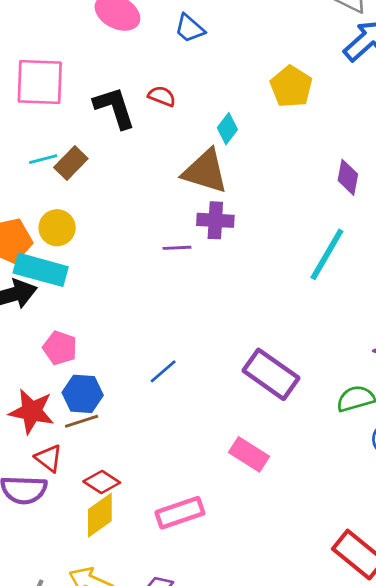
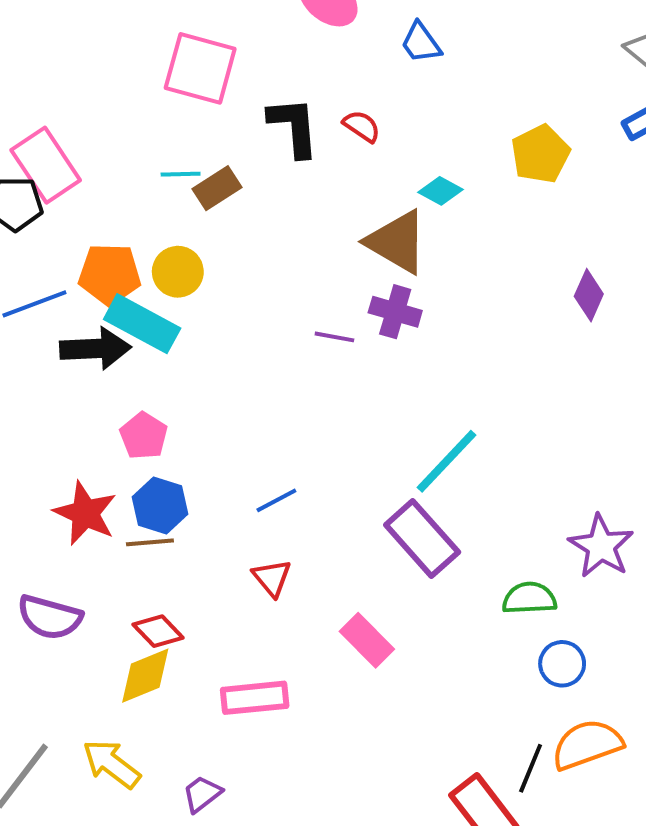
cyan diamond: (227, 129) -> (440, 191), turned 68
cyan line: (327, 254) -> (447, 461), moved
red triangle: (49, 458) -> (272, 578), moved

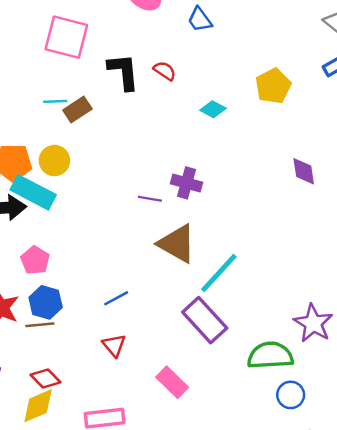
brown triangle: (397, 242) -> (177, 244), moved
purple diamond: (589, 295) -> (304, 171), turned -32
green semicircle: (529, 598) -> (270, 355), size x1.4

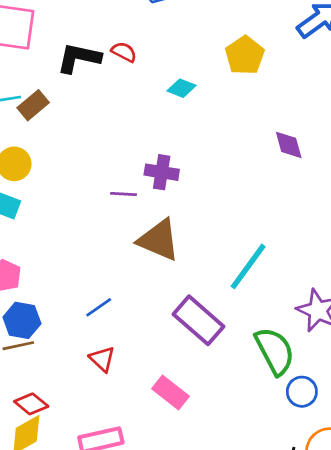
black L-shape: (123, 72) -> (79, 58), turned -66
cyan line: (219, 273) -> (248, 266), moved
green semicircle: (270, 355) -> (275, 351), turned 72

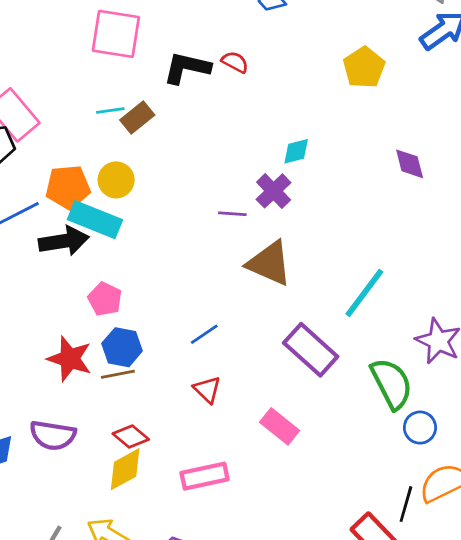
cyan diamond: (182, 88) -> (296, 151), moved, turned -36
purple cross: (162, 172) -> (274, 191), turned 36

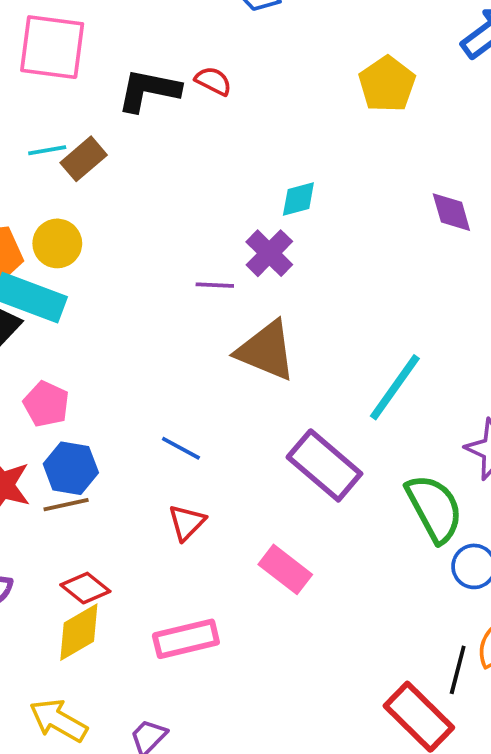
blue line: (204, 334) -> (181, 448), turned 64
red triangle: (207, 390) -> (187, 522), turned 32

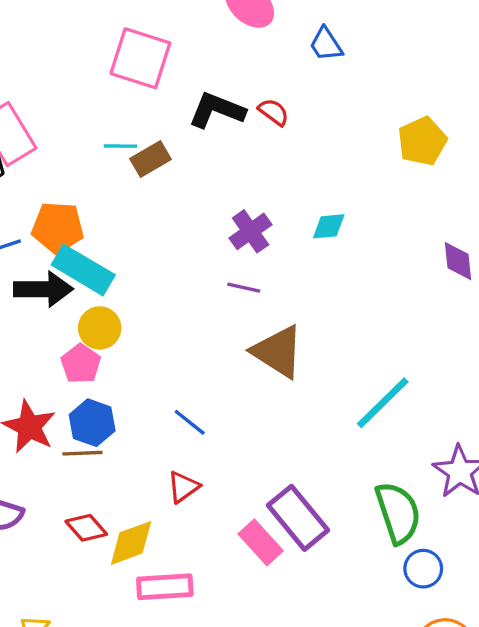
yellow circle: (57, 243) -> (100, 328), moved
purple cross: (269, 253) -> (251, 231), moved
purple rectangle: (324, 465) -> (298, 518), moved
yellow diamond: (79, 632) -> (131, 543), moved

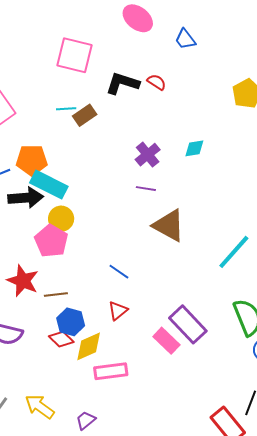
pink pentagon: (81, 364) -> (51, 241), size x1.4
blue hexagon: (92, 423) -> (71, 322), moved

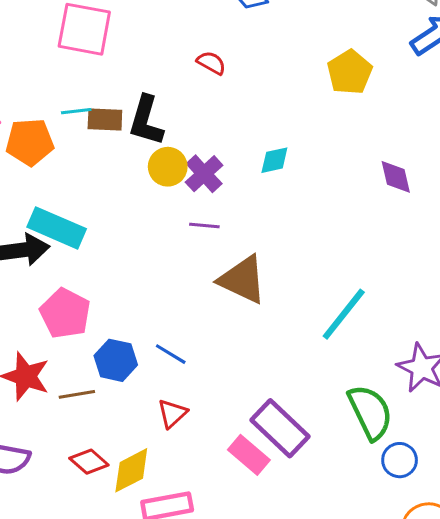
black L-shape: (122, 83) -> (146, 121), moved, turned -88
brown rectangle: (85, 115) -> (105, 120), turned 40
orange pentagon: (32, 160) -> (30, 142), moved
yellow circle: (61, 219) -> (168, 167), moved
blue hexagon: (71, 322) -> (116, 360), moved

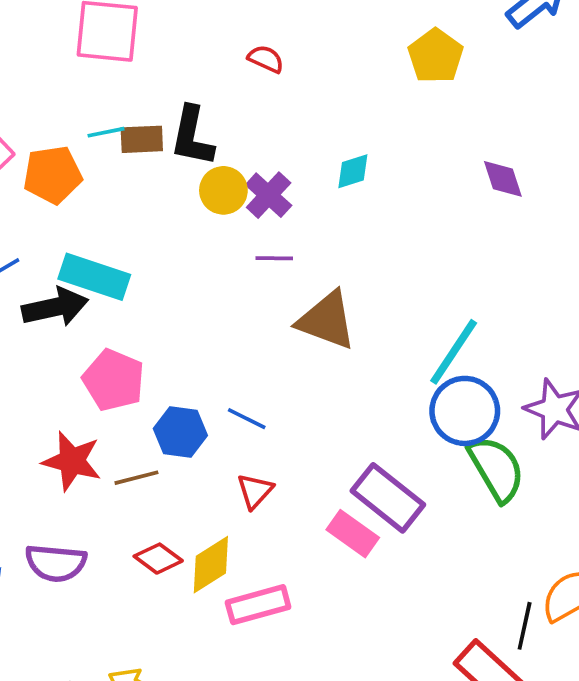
blue circle: (400, 460) -> (465, 411), moved, size x1.6

